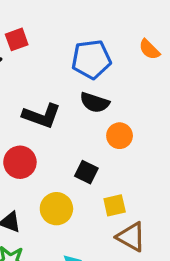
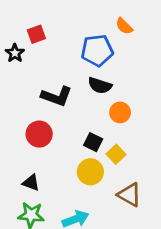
orange semicircle: (149, 49) -> (124, 26), moved
yellow square: (115, 205) -> (116, 154), moved, turned -30
yellow circle: (56, 209) -> (90, 172), moved

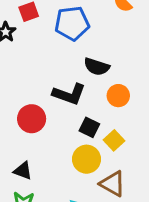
blue pentagon: (97, 50) -> (72, 23), moved
black L-shape: (57, 96) -> (69, 94), moved
brown triangle: (129, 195) -> (113, 184), moved

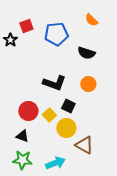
black semicircle: (97, 67) -> (86, 53), moved
red circle: (32, 119) -> (28, 111), moved
yellow square: (114, 140) -> (49, 115), moved

